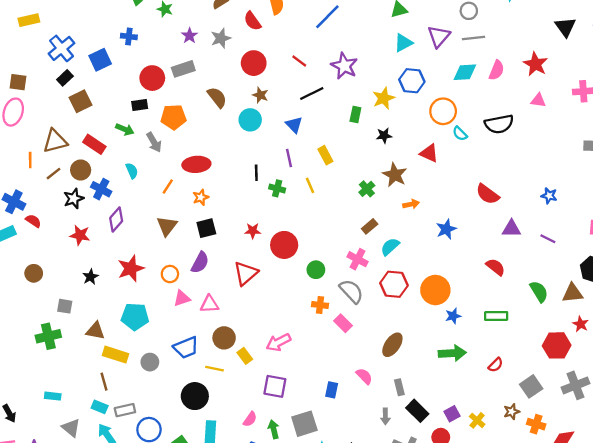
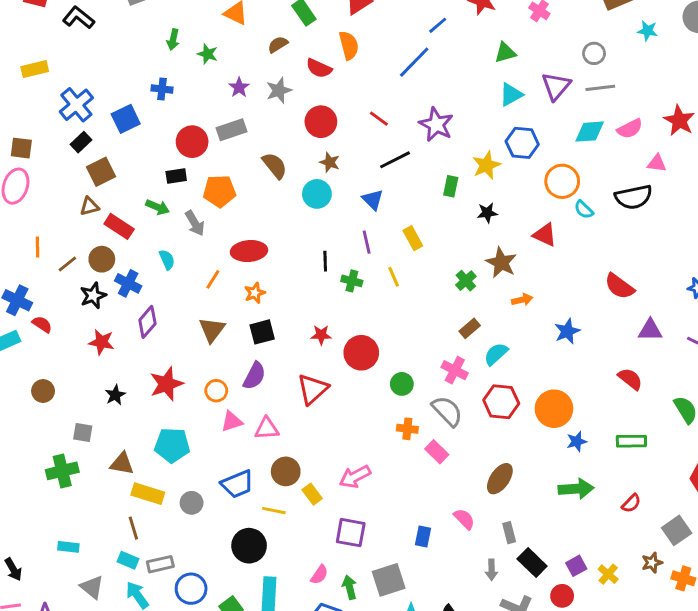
red semicircle: (252, 21) -> (319, 68), turned -30
pink semicircle: (497, 70) -> (630, 129), turned 42
pink triangle: (538, 100) -> (657, 163), moved
brown triangle: (55, 141) -> (89, 206), moved, size x0.6

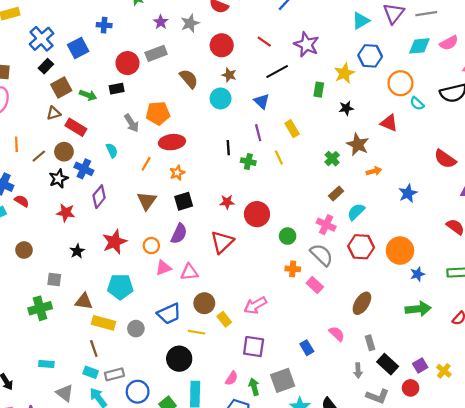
orange pentagon: (219, 191) -> (158, 113), moved
green arrow: (158, 207) -> (88, 95), moved
blue rectangle: (423, 537) -> (307, 348), turned -40

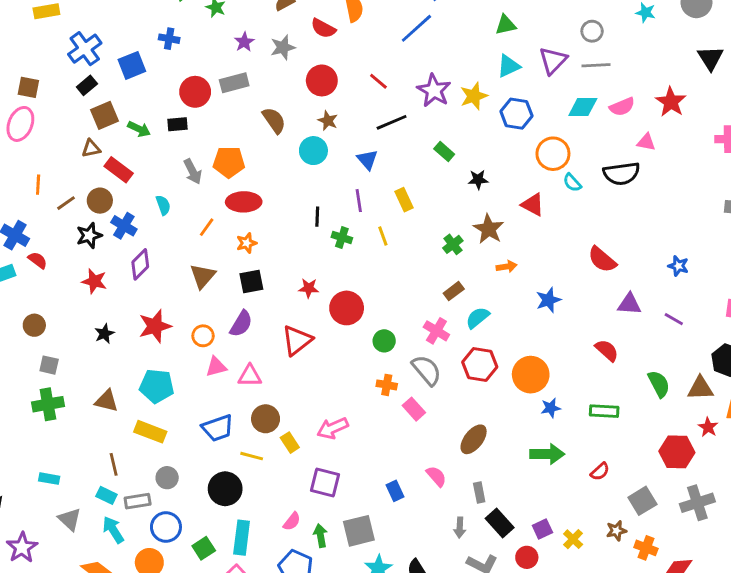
yellow star: (344, 73) -> (474, 96), moved
green rectangle: (319, 90) -> (444, 152), turned -64
gray square: (54, 280) -> (49, 365), moved
yellow rectangle: (104, 323) -> (150, 432), moved
gray circle: (136, 329) -> (167, 478), moved

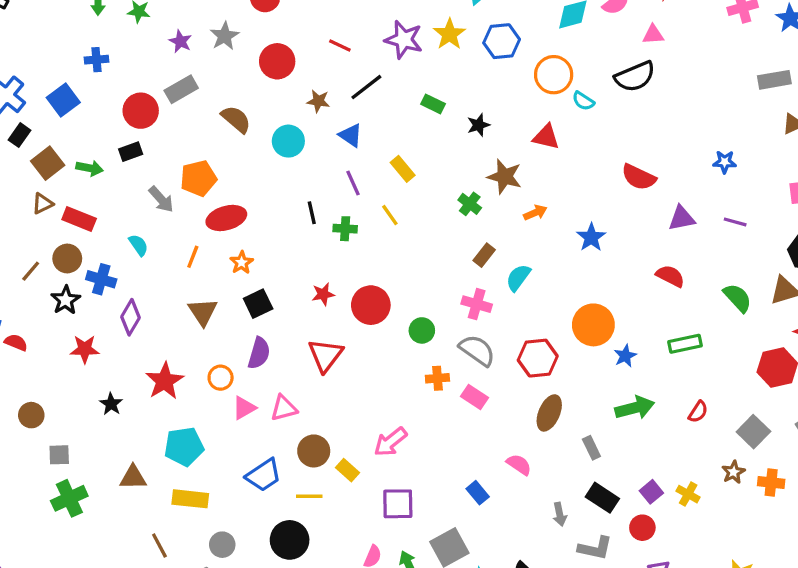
brown star: (328, 121) -> (318, 101), moved
red hexagon: (480, 365) -> (538, 358), moved
gray rectangle: (479, 492) -> (591, 448), moved

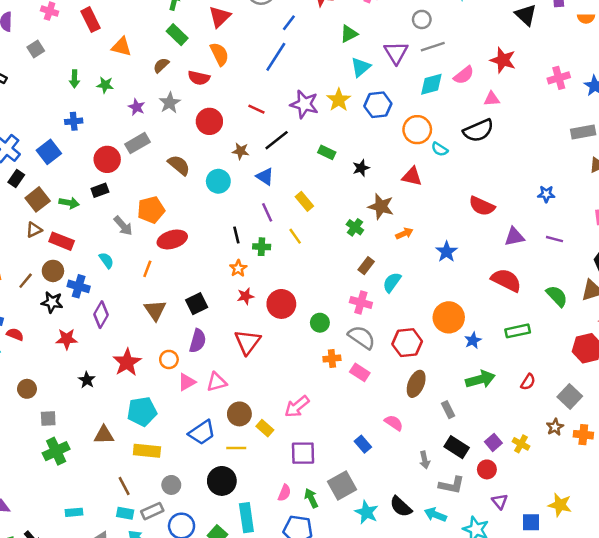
orange star: (242, 263) -> (238, 268), moved
red semicircle: (670, 276) -> (506, 280), size x1.4
black star: (66, 300) -> (52, 302), turned -30

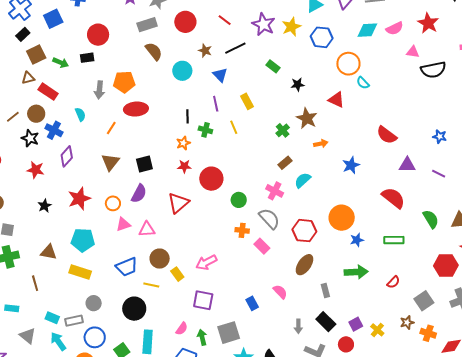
black semicircle: (478, 131) -> (433, 70), moved
gray rectangle: (137, 143) -> (147, 25), moved
gray arrow: (123, 226) -> (99, 90), turned 36
brown line: (124, 486) -> (35, 283), moved

